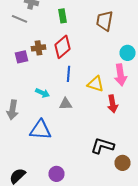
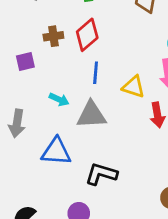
purple square: (22, 57) -> (25, 62), moved
gray triangle: (66, 104) -> (91, 115), size x1.6
black L-shape: (102, 146) -> (101, 174), moved

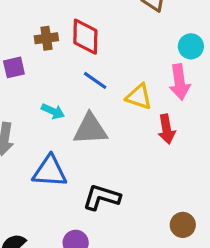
red diamond: (87, 35) -> (85, 37), turned -48
blue line: (96, 73) -> (95, 80), turned -60

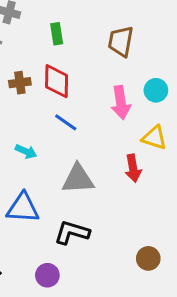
pink arrow: (180, 82) -> (121, 103), moved
yellow triangle: (139, 97) -> (154, 138), moved
gray triangle: (90, 129) -> (78, 179), moved

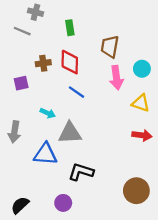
brown trapezoid: (121, 41) -> (110, 47), moved
red arrow: (133, 168) -> (142, 135), moved, turned -72
gray triangle: (78, 179) -> (70, 133), moved
brown circle: (148, 258) -> (136, 191), size x1.5

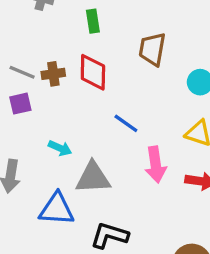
gray line: (22, 31) -> (22, 72), moved
pink arrow: (116, 78) -> (156, 165), moved
blue line: (77, 92) -> (126, 123), moved

